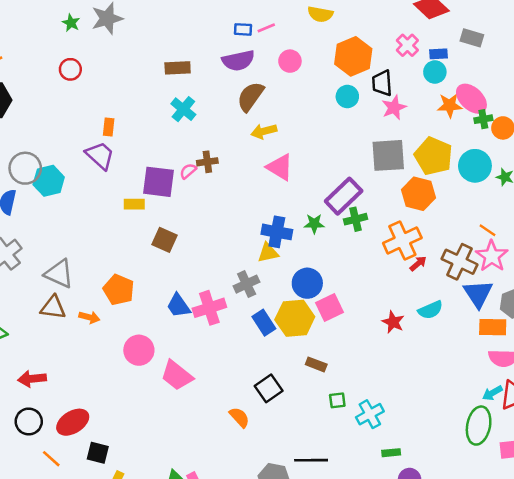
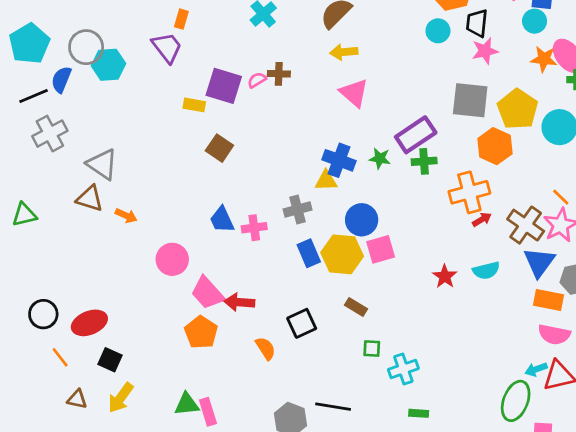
orange pentagon: (119, 290) -> (201, 332), moved
pink cross: (209, 308) -> (254, 228), size x0.7
red arrow: (32, 379) -> (239, 302), moved

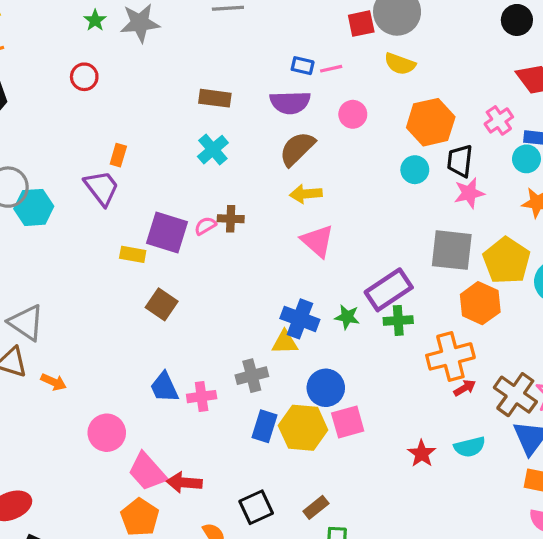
blue rectangle: (309, 253) -> (265, 426), turned 40
brown rectangle: (356, 307) -> (316, 507), moved, turned -70

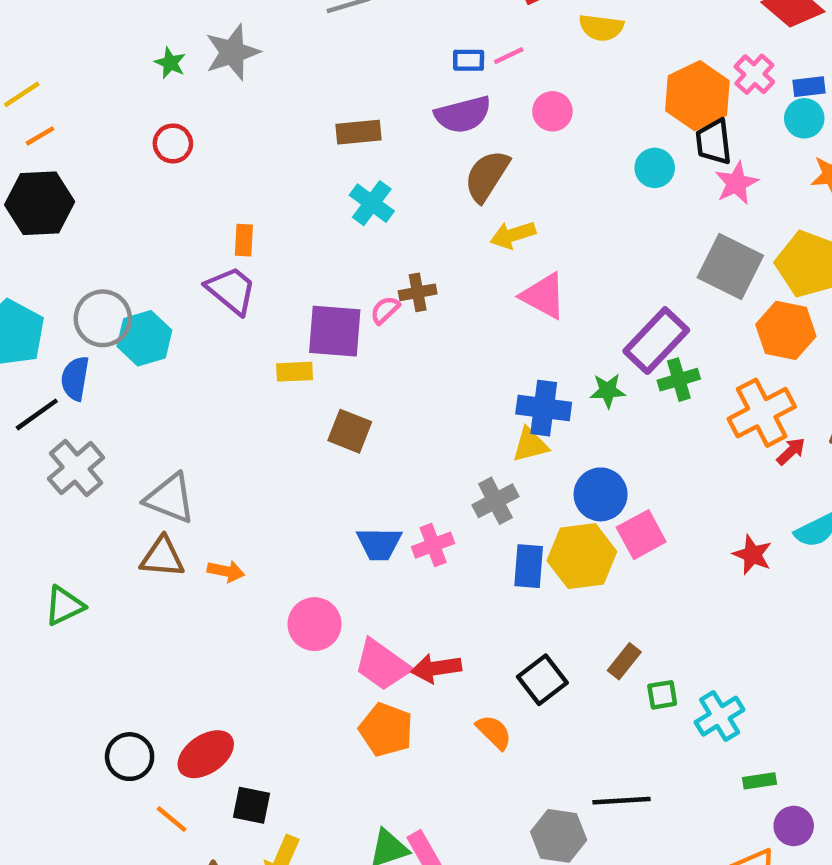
orange hexagon: (431, 122) -> (697, 96), moved
gray square: (452, 250) -> (730, 266), turned 33
blue trapezoid: (164, 387) -> (379, 544), turned -52

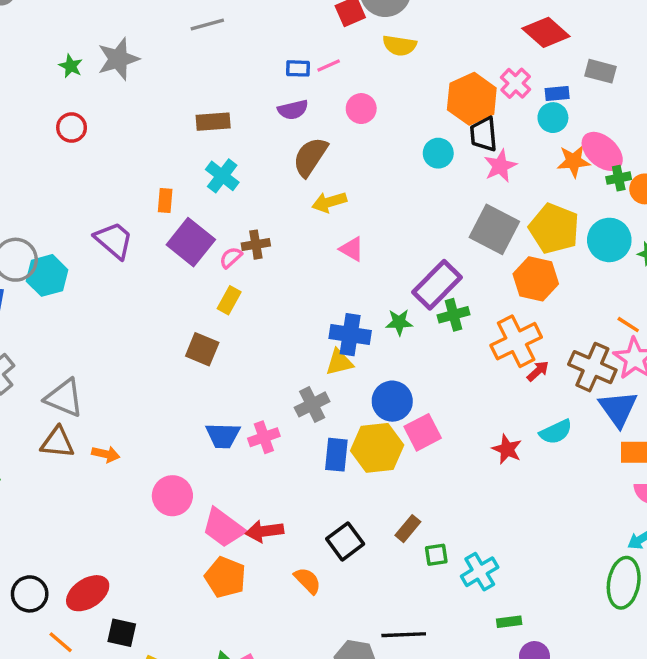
purple semicircle: (463, 115) -> (293, 110), size x0.7
orange rectangle: (244, 240) -> (165, 200), moved
pink triangle: (544, 296) -> (352, 249), size x0.7
purple square: (335, 331) -> (191, 242), moved, turned 33
yellow rectangle: (295, 372) -> (229, 300), moved, turned -60

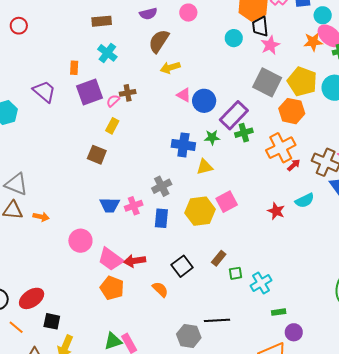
cyan circle: (553, 118) -> (323, 15), moved
purple square: (191, 242) -> (89, 92), turned 32
yellow triangle: (339, 362) -> (205, 167), moved
blue circle: (392, 401) -> (204, 101), moved
blue rectangle: (336, 455) -> (161, 218), moved

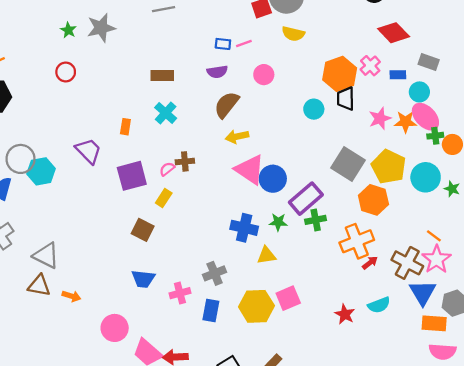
pink star: (270, 45) -> (380, 118), moved
purple square: (89, 92) -> (132, 176), moved
pink triangle: (184, 95) -> (250, 170), size x1.8
blue trapezoid: (110, 205) -> (143, 279), moved

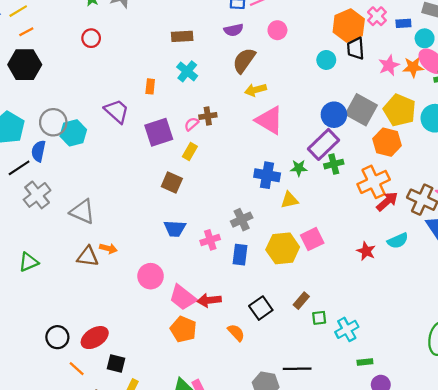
blue circle: (273, 179) -> (334, 115), moved
red arrow: (370, 263) -> (387, 201), size x1.5
brown triangle: (39, 286) -> (88, 257), moved

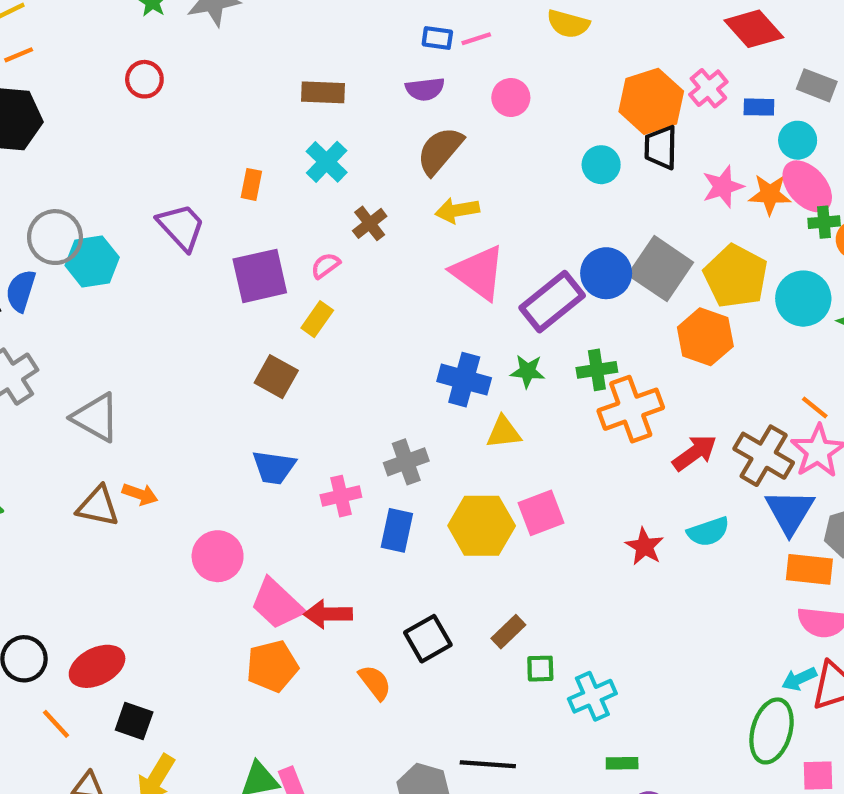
brown cross: (208, 116) -> (370, 223), moved, turned -35
purple rectangle: (324, 144) -> (552, 302), moved
orange cross: (374, 182) -> (631, 409), moved
orange pentagon: (183, 329) -> (272, 666), turned 30

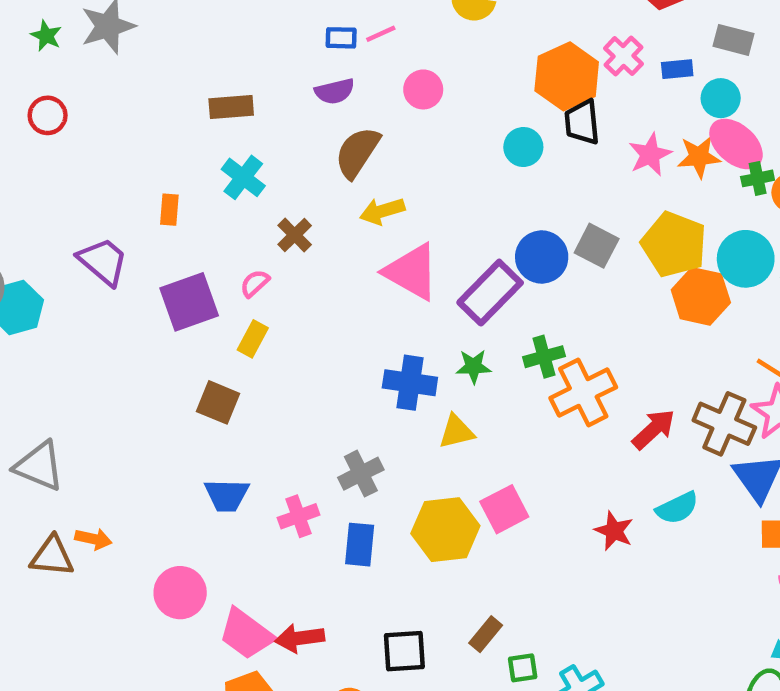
gray square: (661, 269) -> (597, 246), size x0.7
orange hexagon: (705, 337) -> (701, 296), moved
black square: (428, 639) -> (404, 651), turned 33

